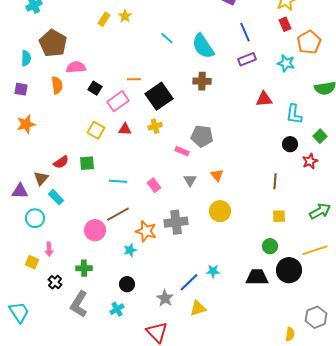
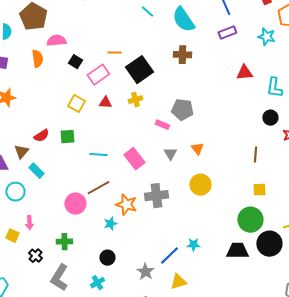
pink rectangle: (154, 185) -> (134, 159), size x1.5
green circle: (270, 246) -> (250, 220), size x1.6

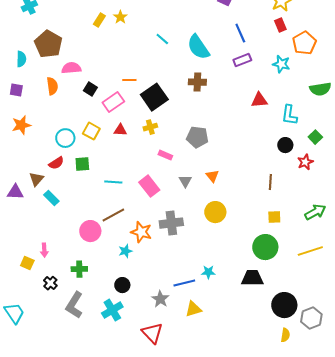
pink rectangle: (162, 125) -> (165, 155), moved
cyan circle: (15, 192) -> (65, 138), moved
black circle: (269, 244) -> (284, 305), moved
blue line: (169, 256) -> (184, 283), turned 30
cyan cross: (97, 283) -> (112, 310), size x1.5

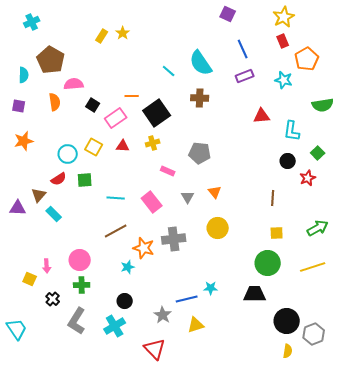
cyan line: (162, 39) -> (169, 71), moved
pink circle: (90, 231) -> (80, 260), moved

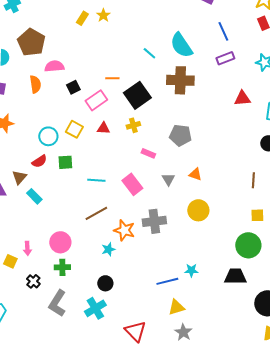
brown cross: (200, 98) -> (180, 80), size x1.5
black square: (93, 105) -> (73, 87), turned 32
orange triangle: (215, 192) -> (195, 174), turned -32
gray star: (163, 315) -> (183, 332), moved

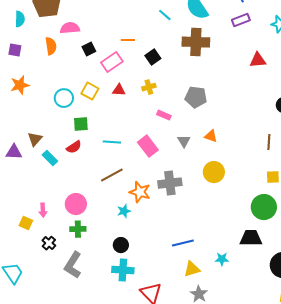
black square: (137, 95) -> (153, 57), size x0.6
red semicircle: (39, 161) -> (74, 147), moved
cyan star: (191, 270) -> (222, 259), moved
cyan cross: (95, 308) -> (123, 270), moved, turned 35

